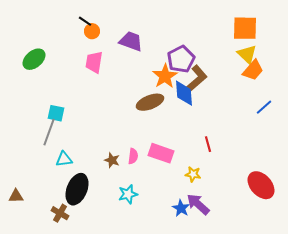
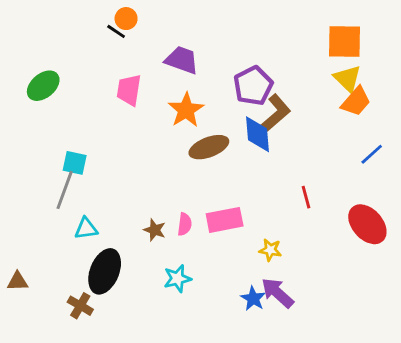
orange circle: (92, 31) -> (126, 19), moved
orange star: (165, 76) -> (186, 110), moved
red line: (208, 144) -> (306, 197), moved
pink rectangle: (161, 153) -> (225, 220), turned -30
red ellipse: (261, 185) -> (367, 224), moved

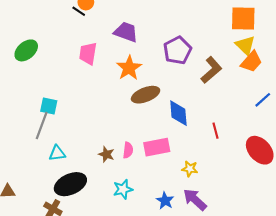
brown L-shape: (276, 113) -> (211, 70), moved
blue diamond: (257, 134) -> (178, 113), moved
black ellipse: (105, 271) -> (70, 184), turned 44
blue star: (253, 299) -> (165, 201), moved

